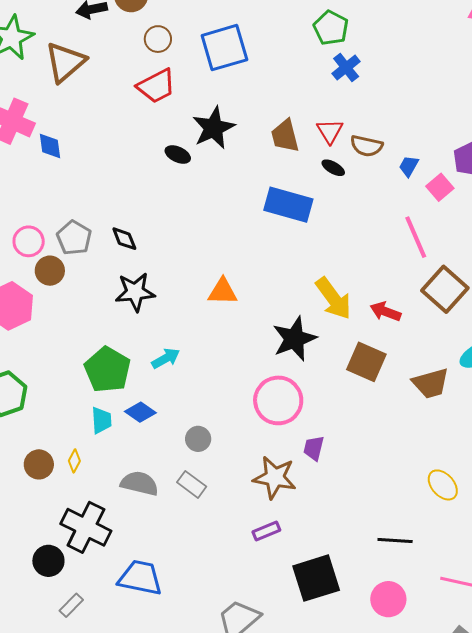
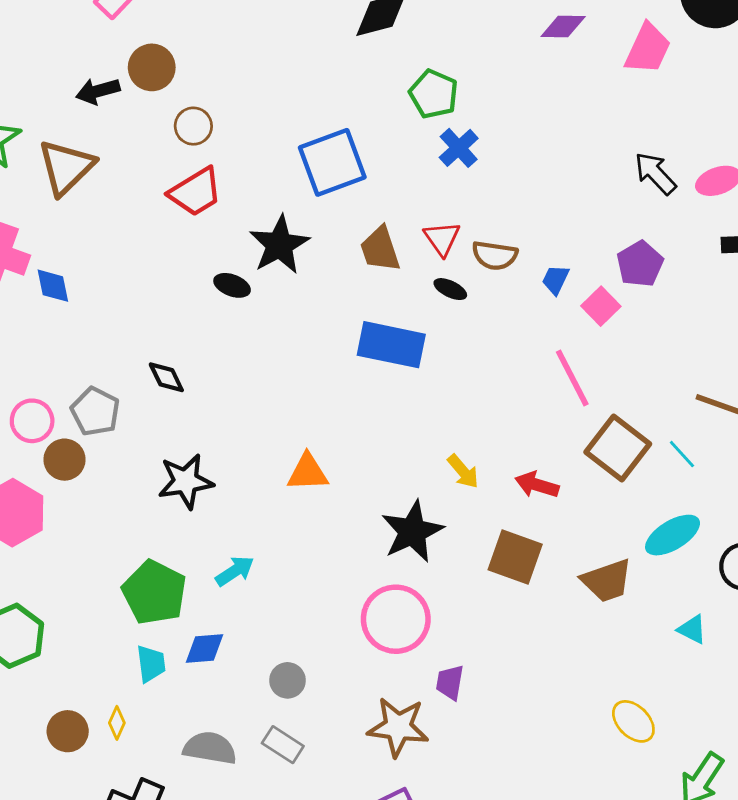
blue square: (224, 48) -> (332, 162), moved
black diamond: (124, 239) -> (166, 377), moved
yellow arrow: (333, 298) -> (463, 471), size x0.6
blue diamond: (140, 412) -> (204, 648), turned -36

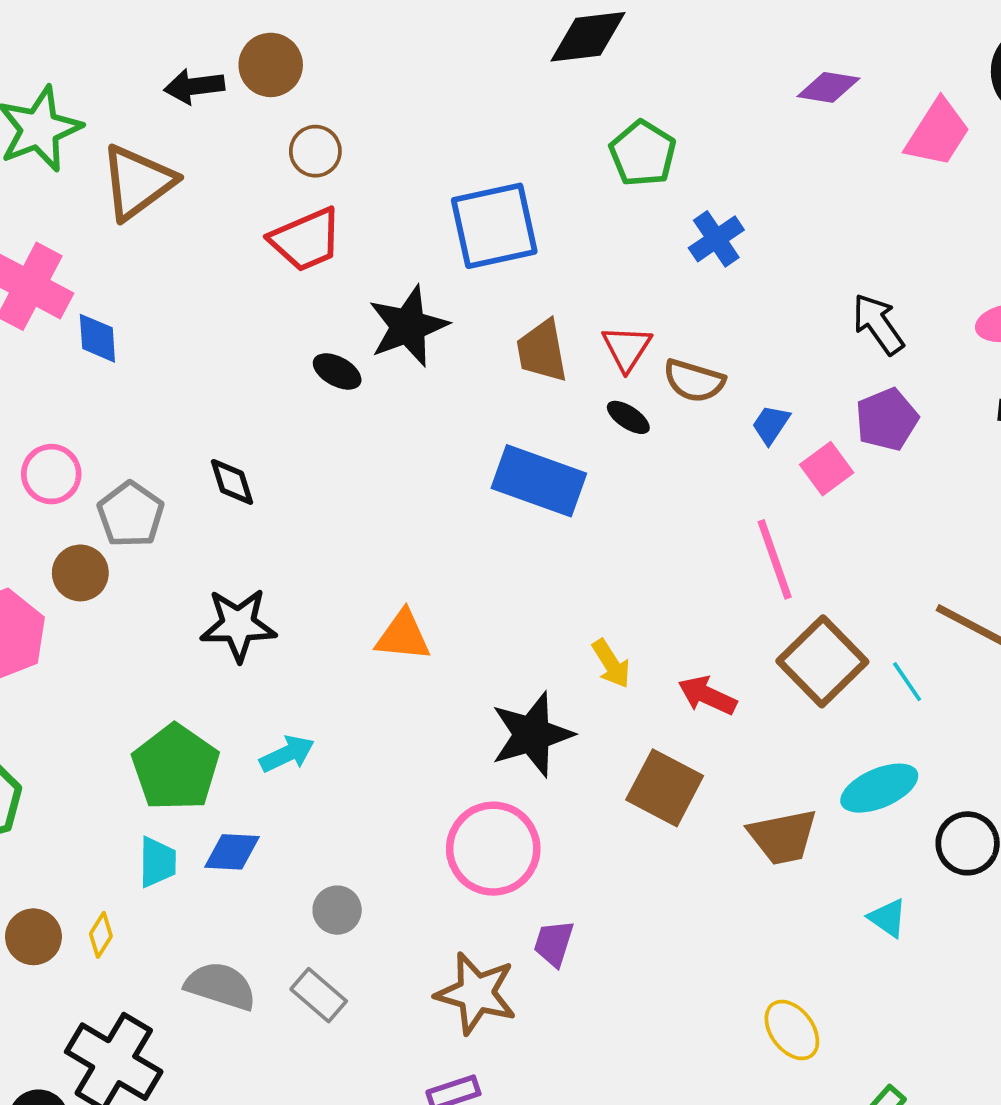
blue cross: (459, 148) -> (716, 239), moved
black arrow: (655, 173) -> (878, 324), moved
pink circle: (32, 421) -> (51, 474), moved

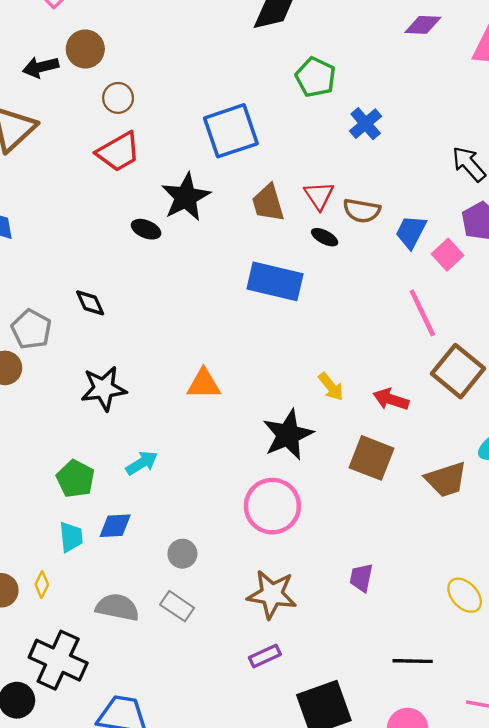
blue trapezoid: (771, 425) -> (411, 232), size x1.4
green pentagon: (176, 767) -> (75, 479), size x0.7
purple trapezoid: (554, 943) -> (361, 578), moved

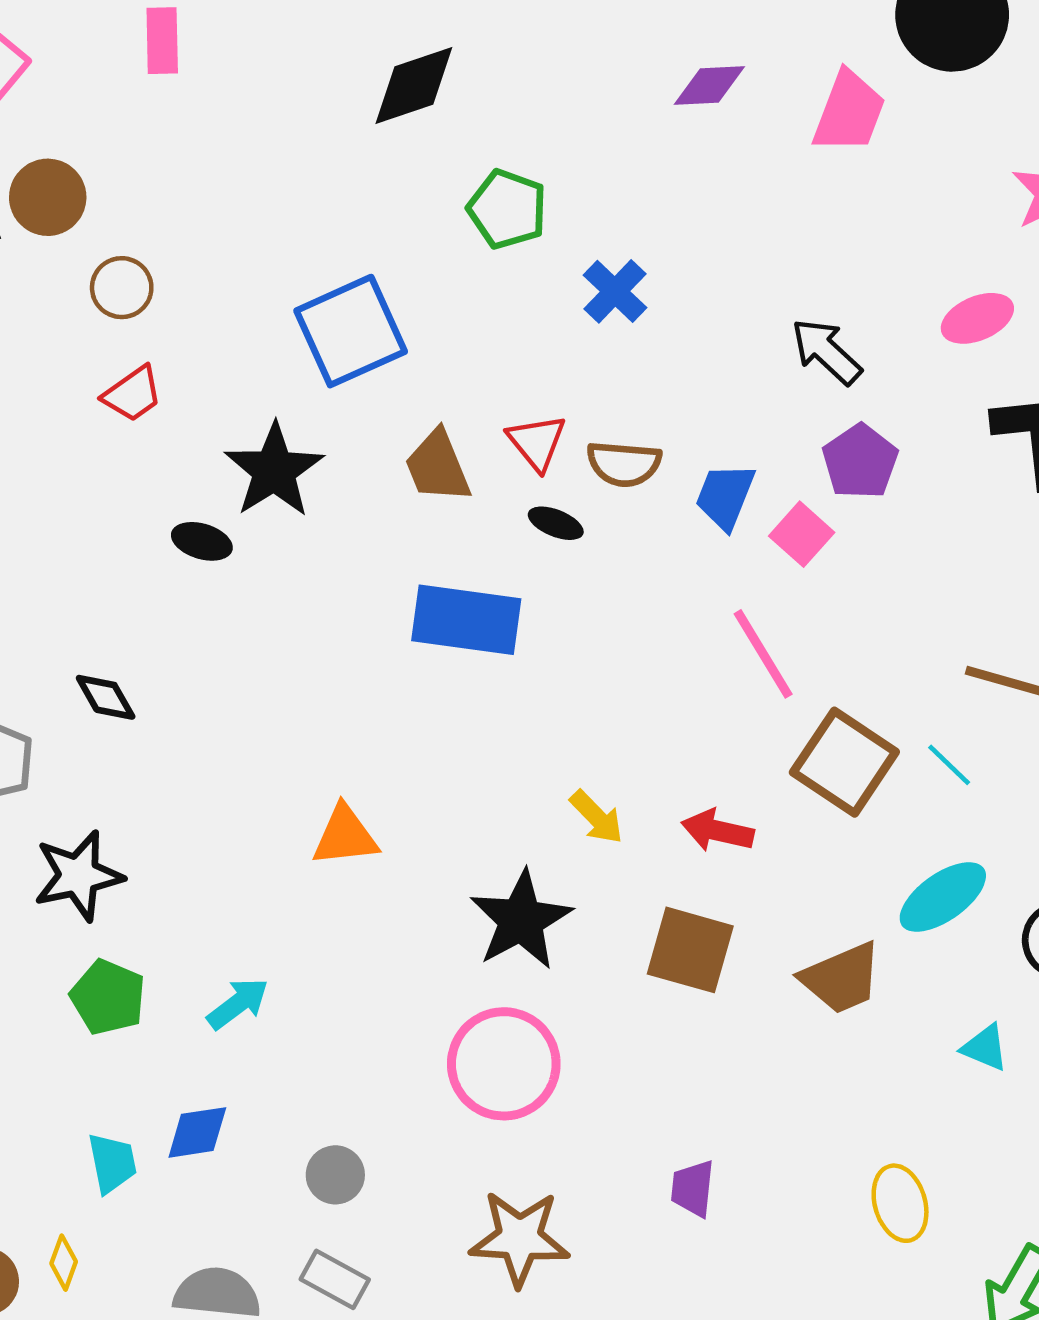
red trapezoid: (118, 152) -> (133, 394), size x0.7
black star: (104, 389) -> (78, 876), moved
green pentagon: (75, 479) -> (108, 997), moved
yellow ellipse: (465, 595) -> (900, 1203), turned 33

